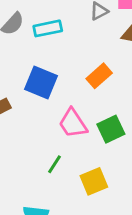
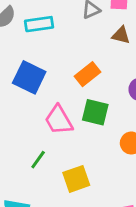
green square: (111, 129) -> (95, 112), moved, turned 36

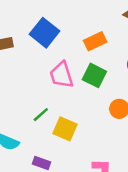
green line: (38, 160) -> (41, 115), moved
yellow square: (76, 179) -> (65, 129), turned 30

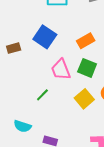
green line: (41, 115) -> (42, 95), moved
yellow square: (65, 129) -> (84, 99), moved, turned 30

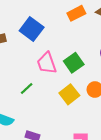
orange rectangle: (86, 41) -> (76, 13), moved
green square: (87, 68) -> (74, 63), turned 30

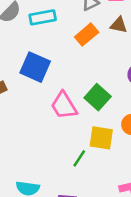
green line: (27, 88) -> (79, 158), moved
yellow square: (69, 94) -> (101, 138), turned -30

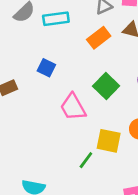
blue square: (35, 67) -> (46, 68), size x0.6
green square: (98, 97) -> (106, 86), moved

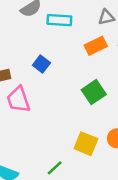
pink trapezoid: (73, 107) -> (18, 100), moved
green line: (86, 160) -> (55, 168), moved

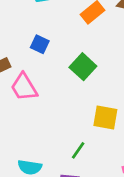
green square: (94, 92) -> (83, 67), moved

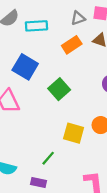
blue square: (40, 44) -> (25, 67), size x1.6

